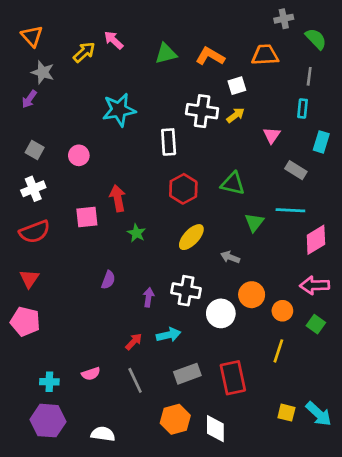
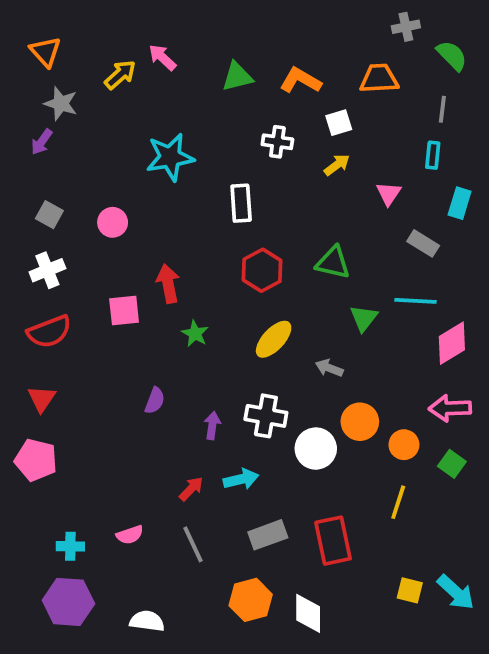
white cross: (202, 111) -> (277, 142), moved, size x0.7

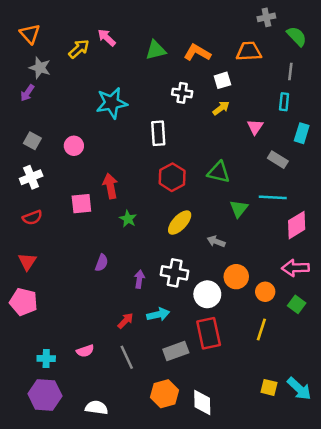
red semicircle: (49, 332) -> (32, 218), size x0.7
red rectangle: (333, 541) -> (209, 333), moved

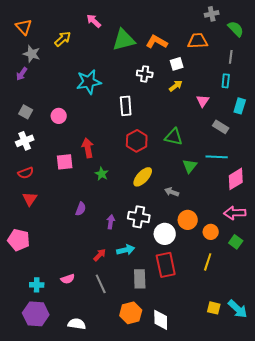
pink arrow: (107, 38) -> (94, 21), moved
green triangle: (156, 50) -> (124, 40), size x1.4
red triangle: (27, 262) -> (30, 199), moved
gray rectangle: (176, 351) -> (140, 279), turned -72

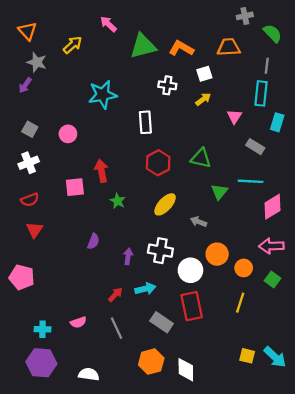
cyan rectangle: (226, 81) -> (261, 93), size x1.5
gray rectangle: (140, 279) -> (162, 322), turned -54

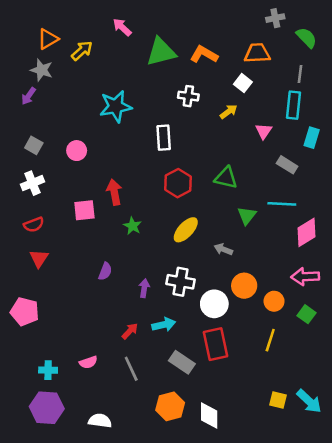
orange triangle: (27, 31) -> (48, 39), moved, turned 42
white square: (204, 74) -> (243, 83), moved, turned -35

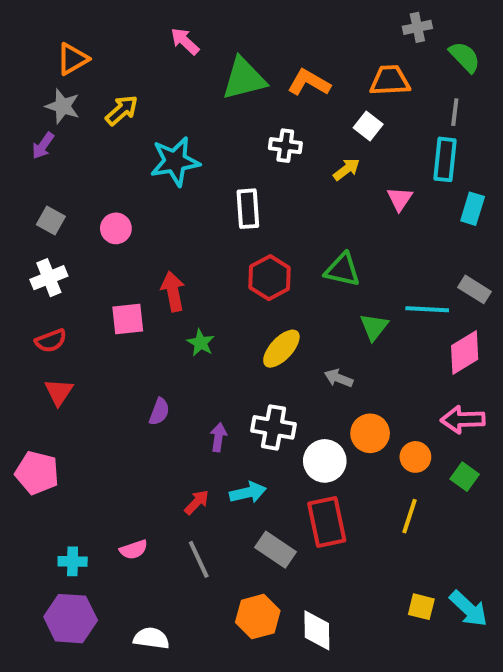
yellow arrow: (82, 51) -> (122, 110), moved
gray rectangle: (287, 165) -> (475, 289), moved

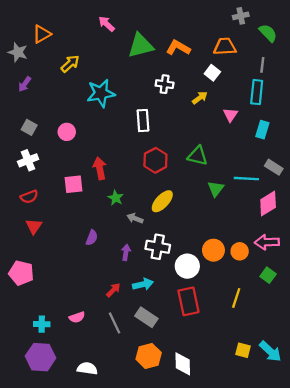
gray star: (63, 106) -> (18, 52), moved
cyan rectangle: (473, 209) -> (262, 130), moved
gray arrow: (339, 378) -> (135, 218), moved
orange circle: (415, 457) -> (240, 251), moved
gray rectangle: (276, 550) -> (146, 317), moved

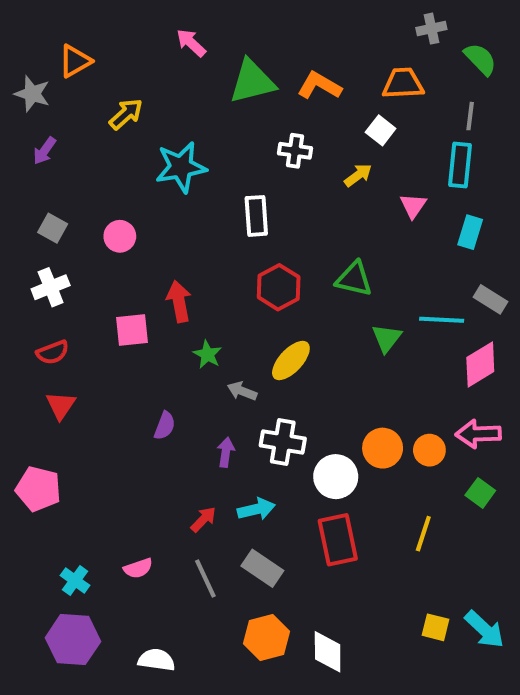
cyan cross: (42, 324) -> (75, 580), turned 35

